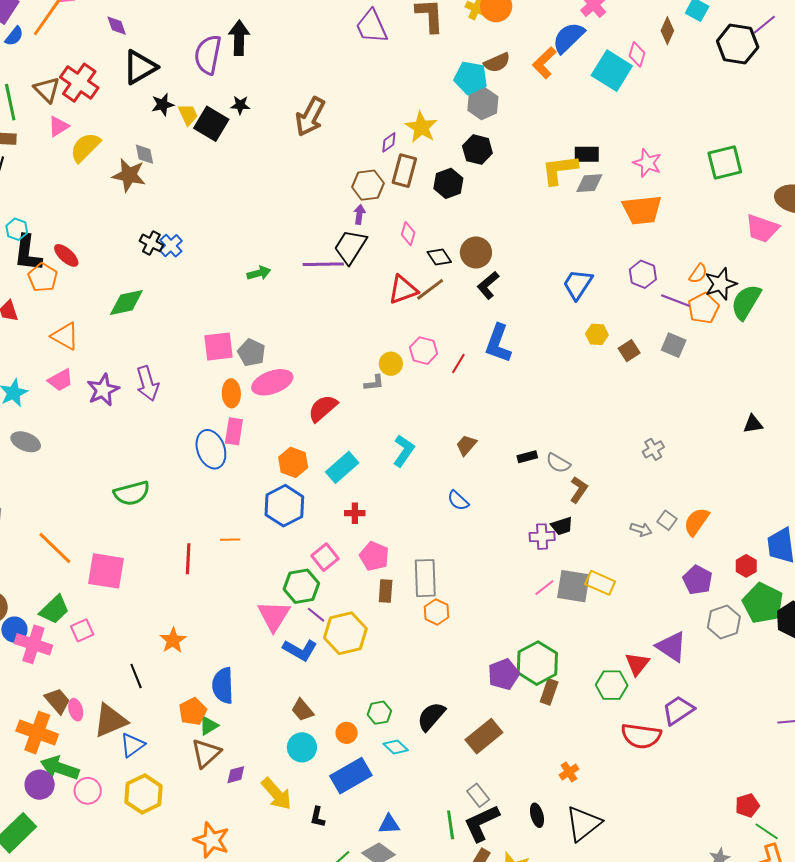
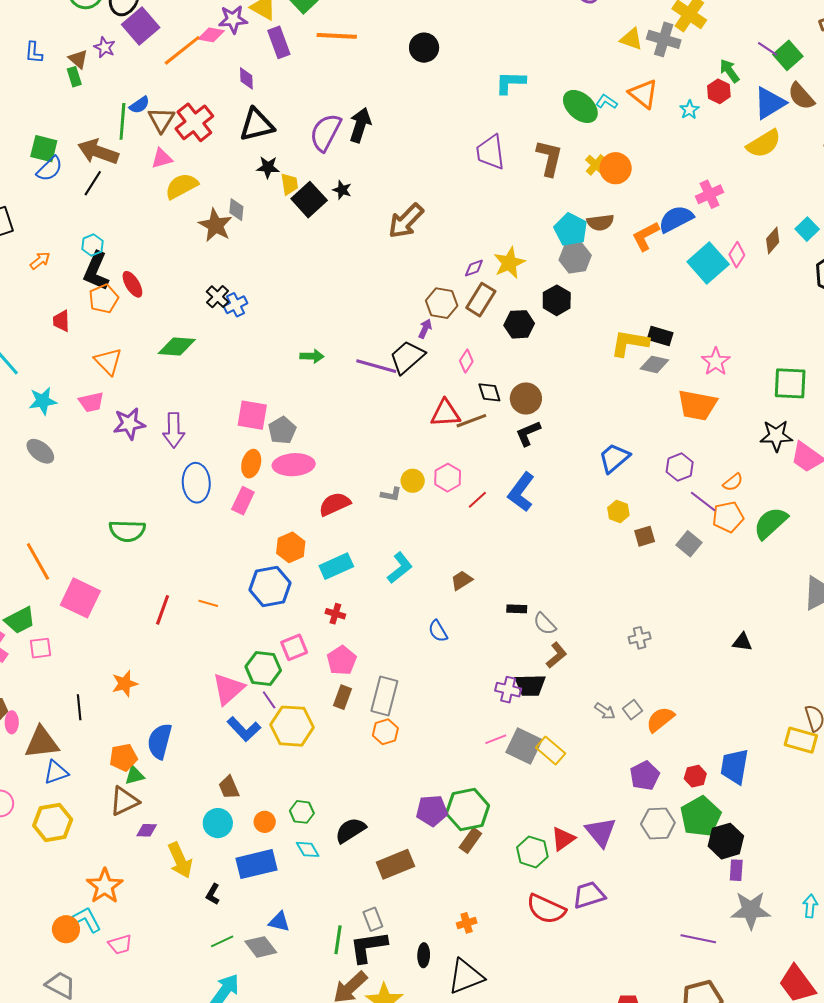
blue semicircle: (14, 36) -> (139, 105), moved
black star: (721, 284) -> (776, 436), moved
blue ellipse: (211, 449) -> (196, 483), moved
black trapezoid: (562, 526) -> (530, 685), size x1.4

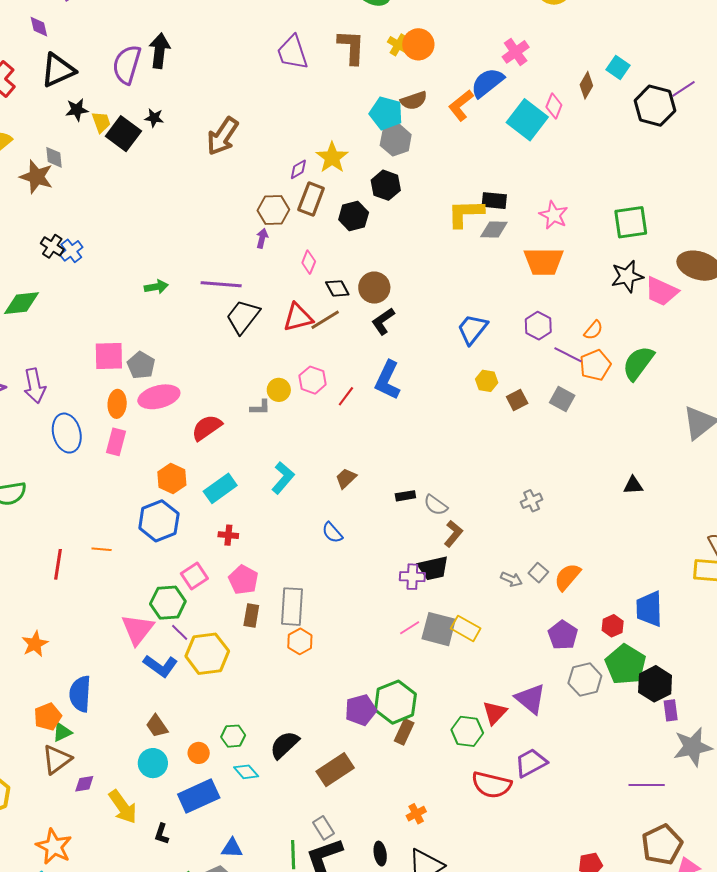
black trapezoid: (407, 357) -> (243, 317), moved

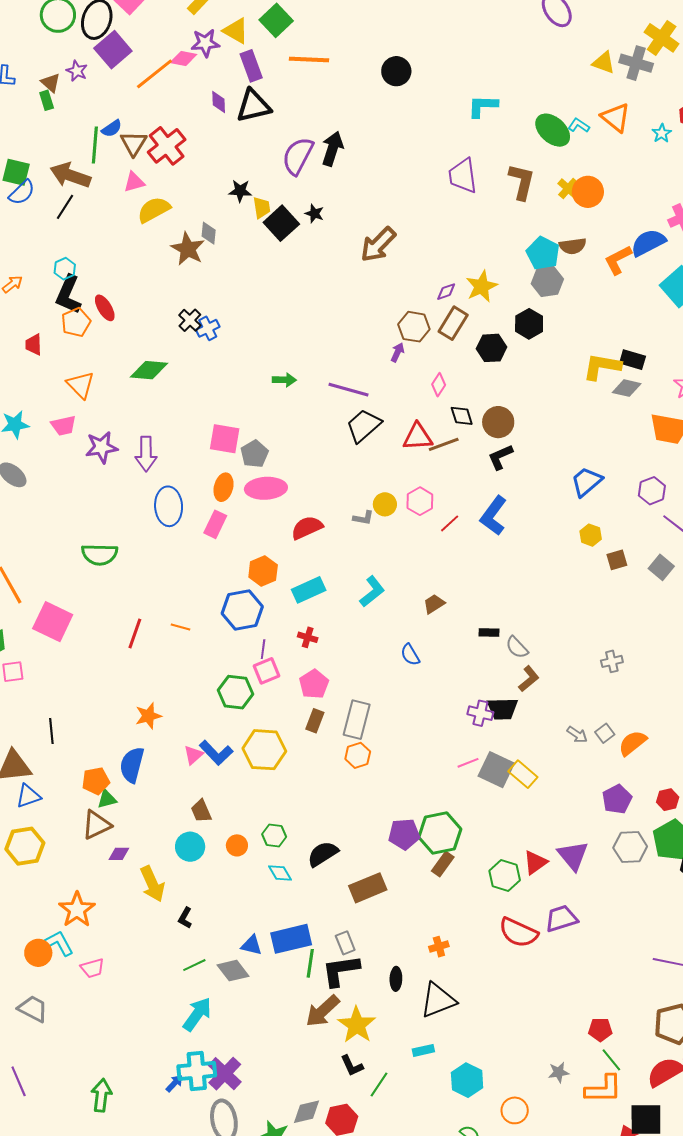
black triangle: (58, 70) -> (254, 106), moved
pink triangle: (138, 629) -> (193, 755), moved, size x0.6
purple line: (180, 632) -> (263, 649), moved, turned 42
orange star: (35, 644) -> (148, 716), moved
blue rectangle: (199, 796) -> (291, 939), moved

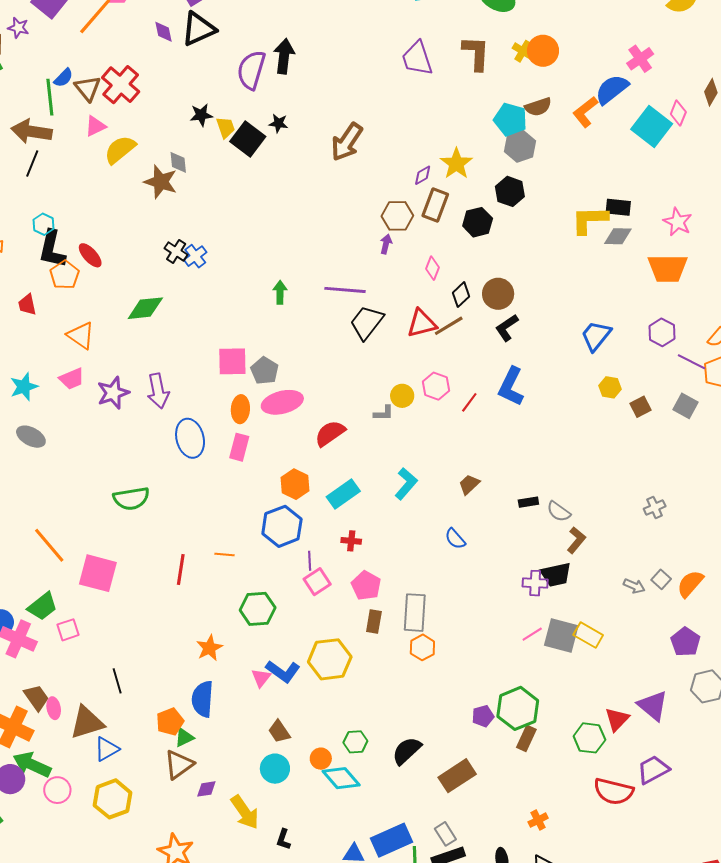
green arrow: (284, 380) -> (280, 292), turned -80
black diamond: (462, 416) -> (461, 295), turned 75
green hexagon: (236, 692) -> (258, 609), moved
purple pentagon: (404, 834) -> (483, 716), size x0.7
cyan diamond: (280, 873) -> (341, 778), moved, size x1.5

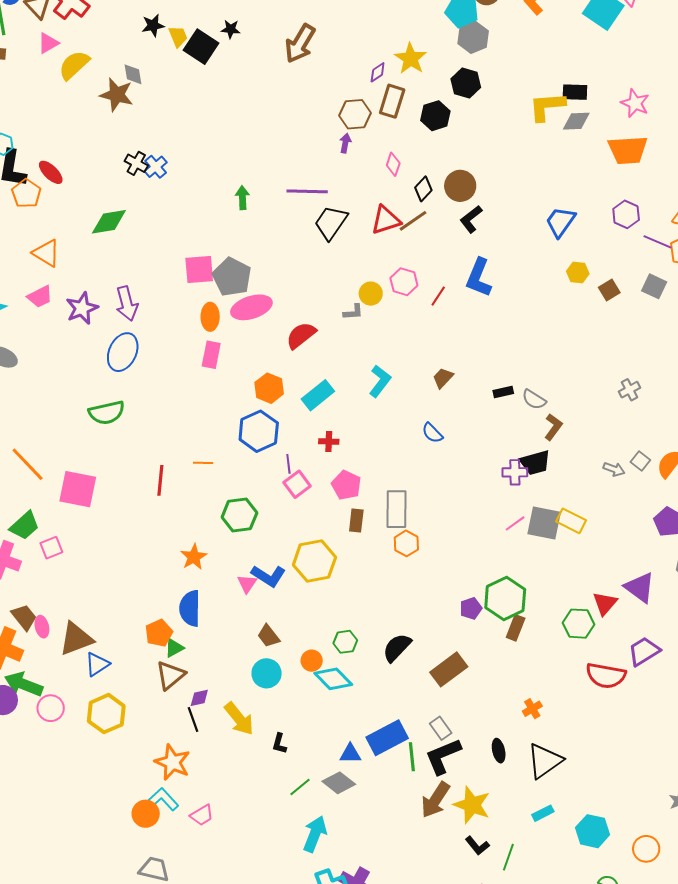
gray pentagon: (265, 371) -> (232, 277), size x1.4
blue ellipse: (190, 438) -> (123, 352), moved, turned 42
black line: (117, 681) -> (193, 720), moved

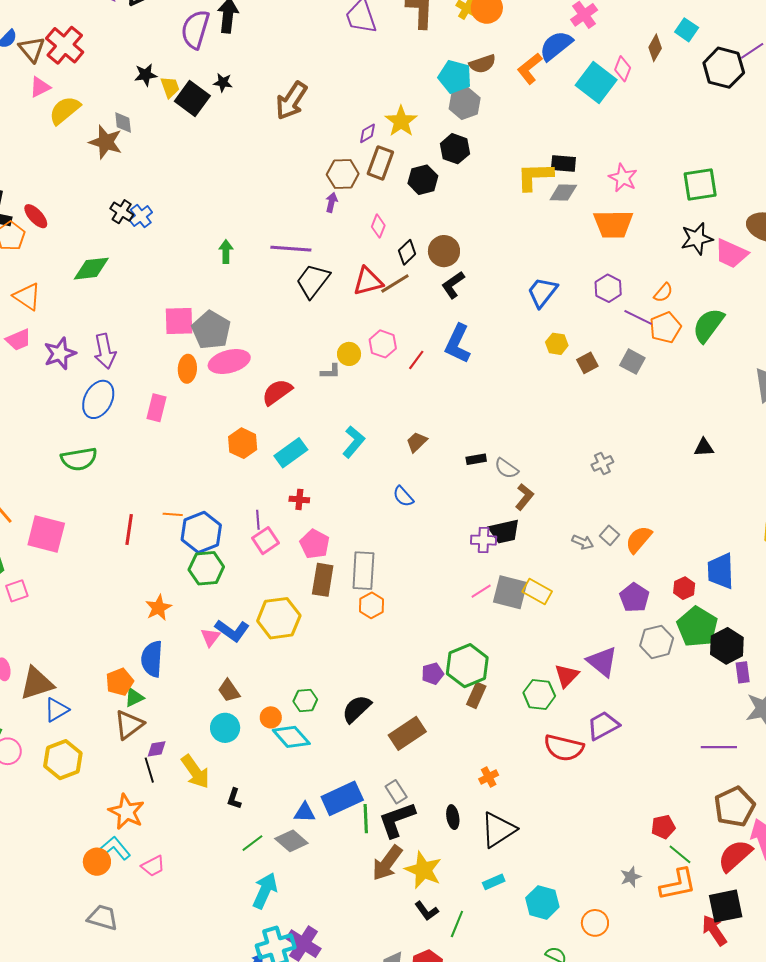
pink rectangle: (211, 355) -> (157, 408), moved
blue hexagon: (259, 431) -> (201, 532), moved
brown rectangle: (356, 520) -> (323, 580), size x1.4

